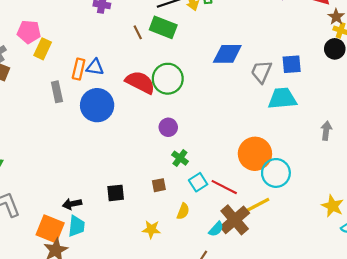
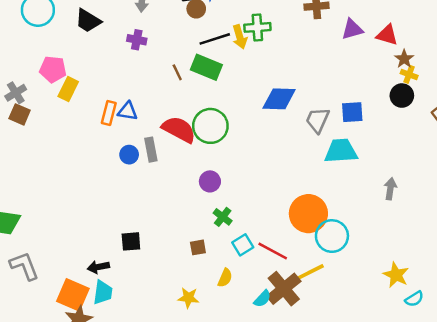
gray rectangle: (57, 92) -> (151, 150), moved
blue circle: (97, 105) -> (129, 155), size x0.5
black square: (116, 193) -> (131, 241), moved

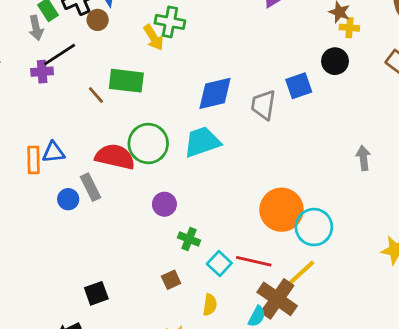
green cross: (257, 27) -> (170, 22), turned 30
black line: (215, 39) -> (60, 54), moved
black circle: (402, 96) -> (335, 61), moved
cyan trapezoid: (341, 151) -> (202, 142), moved

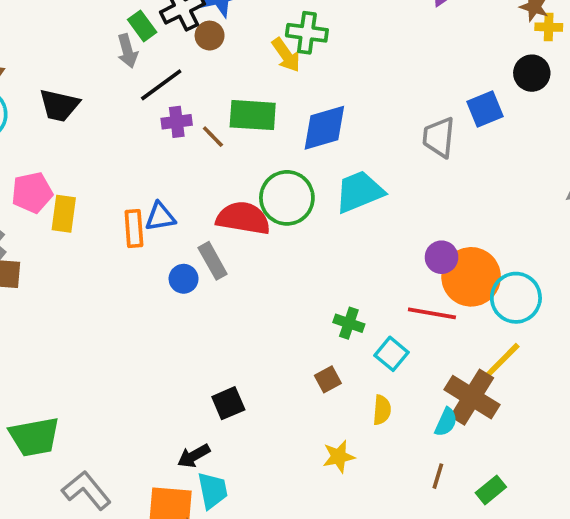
purple cross: (42, 72) -> (177, 122), moved
blue diamond: (215, 93) -> (324, 128), moved
purple circle: (164, 204) -> (442, 257), moved
red line: (254, 261) -> (432, 313), moved

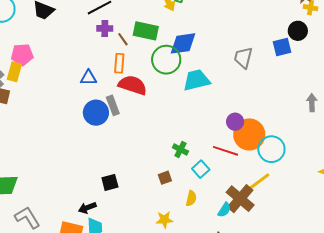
blue square: (485, 109) -> (282, 47), moved
green circle: (287, 198) -> (166, 60), moved
yellow rectangle: (64, 214) -> (14, 72), moved
orange rectangle: (134, 229) -> (119, 63), moved
blue circle: (184, 279) -> (96, 113), size x1.6

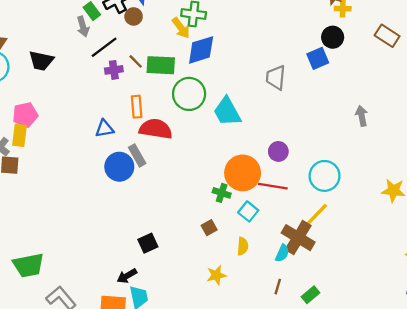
brown line: (123, 39) -> (136, 61), moved
blue diamond: (183, 43) -> (201, 50), moved
cyan trapezoid: (196, 80) -> (227, 112), turned -96
orange circle: (249, 134) -> (243, 173), moved

